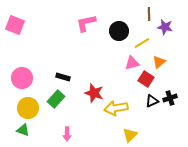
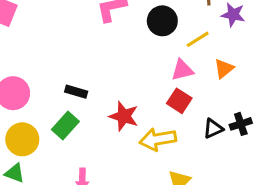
red square: (146, 79) -> (179, 101), moved

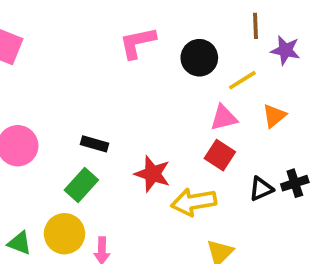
yellow circle: (22, 139) -> (64, 234), moved

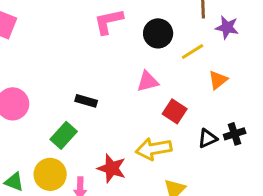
pink triangle: (224, 118) -> (148, 81), moved
black rectangle: (94, 144) -> (86, 101), moved
red star: (152, 174) -> (112, 168), moved

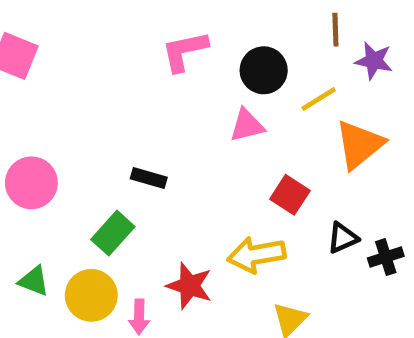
orange triangle: (218, 80) -> (359, 145), size x1.6
pink triangle: (148, 81) -> (247, 125), moved
black cross: (235, 134) -> (386, 257), moved
green triangle: (14, 182) -> (34, 281), moved

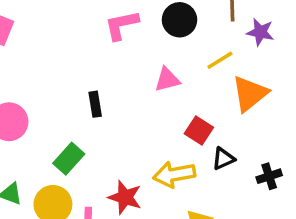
black circle: (264, 70) -> (179, 20), moved
black rectangle: (149, 178) -> (95, 104), moved, turned 65
black triangle: (343, 238) -> (223, 159), moved

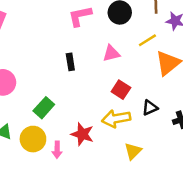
black rectangle: (95, 104) -> (70, 62), moved
red square: (199, 131) -> (121, 90), moved

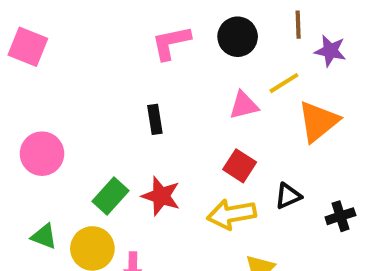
pink triangle: (111, 53) -> (244, 105), moved
red star: (82, 134) -> (161, 196), moved

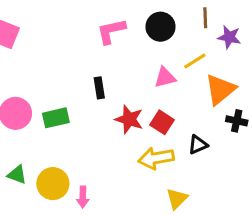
green rectangle: (111, 196) -> (56, 118), moved, turned 35
red star: (161, 196) -> (129, 119), moved
black cross: (340, 216) -> (237, 121), moved, turned 30

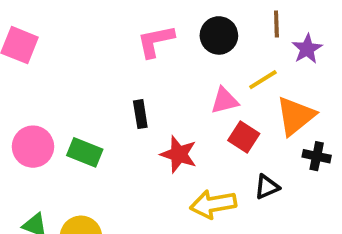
purple star: (229, 37) -> (307, 49), turned 30
green rectangle: (56, 118) -> (85, 152), turned 35
red square: (162, 122) -> (244, 137), moved

